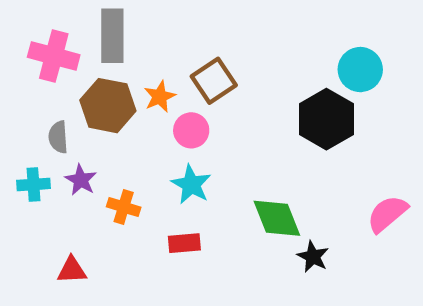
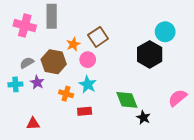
brown hexagon: (108, 106) -> (54, 62), moved
gray semicircle: (58, 137) -> (27, 63), turned 64
orange cross: (124, 207) -> (66, 94), moved

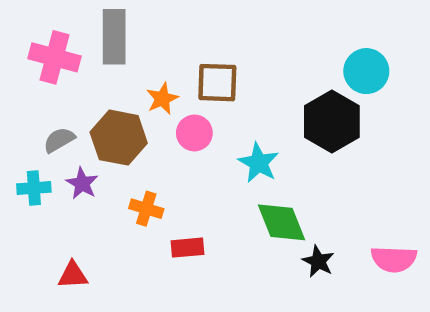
brown square: (98, 37) -> (217, 83), turned 36
cyan star: (88, 84) -> (259, 163), moved
pink semicircle: (178, 98) -> (394, 259), moved, turned -138

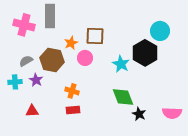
cyan star: (259, 163) -> (121, 64), moved
orange cross: (146, 209) -> (72, 91), moved
red rectangle: (187, 248) -> (73, 110), moved
red triangle: (73, 275) -> (32, 111), moved

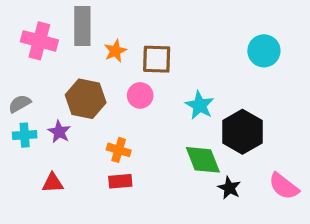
orange star: (71, 43) -> (115, 51), moved
black hexagon: (145, 53) -> (242, 132), moved
gray semicircle: (26, 61) -> (20, 104), moved
pink semicircle: (172, 113) -> (284, 186), turned 36

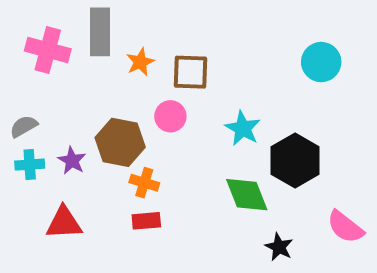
brown hexagon: (86, 99) -> (120, 142), moved
red triangle: (53, 183) -> (64, 223), size x1.4
black star: (229, 188) -> (279, 247), moved

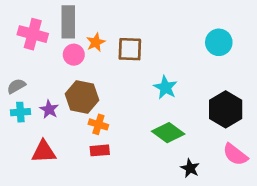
pink circle: (170, 116) -> (74, 55), moved
black hexagon: (295, 161) -> (226, 109), moved
green diamond: (247, 195) -> (168, 133), turned -32

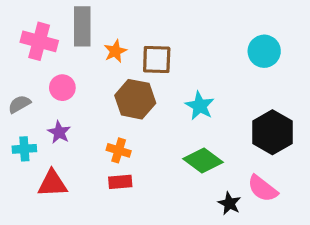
pink circle: (74, 55) -> (62, 88), moved
brown hexagon: (82, 97) -> (135, 99), moved
cyan cross: (20, 112) -> (24, 149), moved
pink semicircle: (235, 155) -> (263, 189), moved

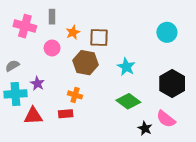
gray rectangle: (82, 26) -> (52, 17), size x0.6
pink circle: (62, 88) -> (52, 48), moved
cyan cross: (24, 149) -> (15, 94), size x1.5
red rectangle: (120, 182) -> (66, 114), moved

